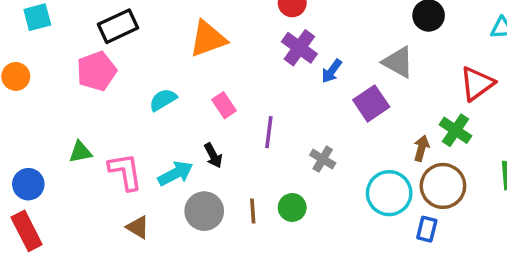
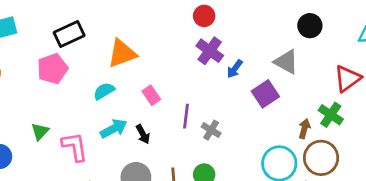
orange triangle: (208, 39) -> (122, 53), moved
green triangle: (80, 152) -> (40, 131), turned -36
gray cross: (323, 159) -> (211, 130), moved
cyan arrow: (176, 173) -> (114, 129), moved

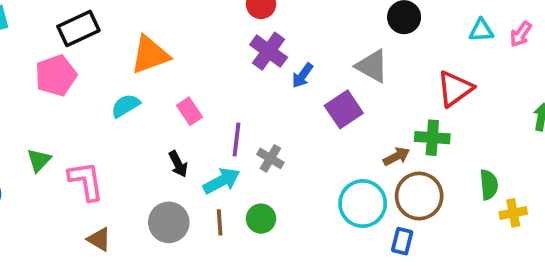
green cross: (331, 115) -> (432, 138), turned -30
cyan arrow: (114, 129) -> (221, 181), moved
brown arrow: (304, 129) -> (397, 156), turned 48

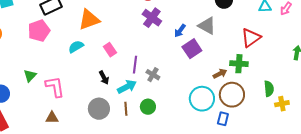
blue arrow: (302, 76) -> (180, 31), moved
brown triangle: (99, 239) -> (52, 118), moved, turned -32

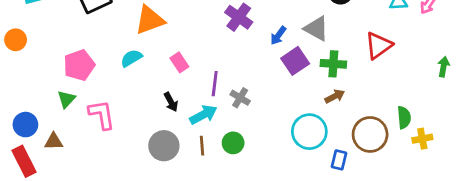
pink pentagon: (39, 31) -> (79, 65), moved
green cross: (239, 64) -> (333, 64), moved
brown circle: (232, 95) -> (370, 134), moved
brown triangle: (52, 118) -> (54, 141), moved

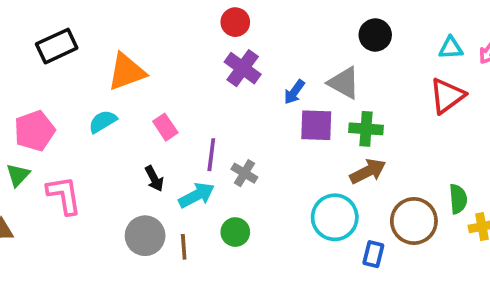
red triangle: (379, 45) -> (447, 96), moved
purple square: (295, 61) -> (316, 125), turned 36
brown arrow: (335, 96) -> (368, 171), size x1.4
brown line: (202, 146) -> (184, 247), moved

